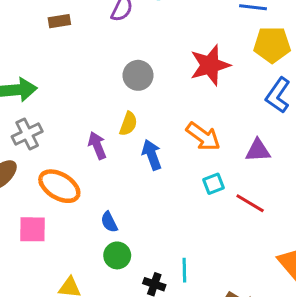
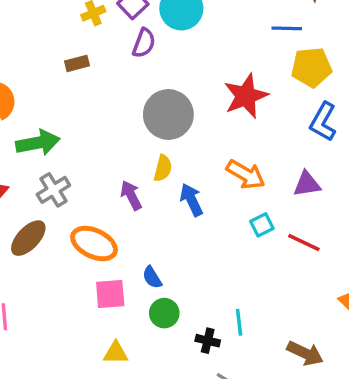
gray circle: (138, 75) -> (168, 114), size x1.5
pink square: (32, 229) -> (110, 294), moved

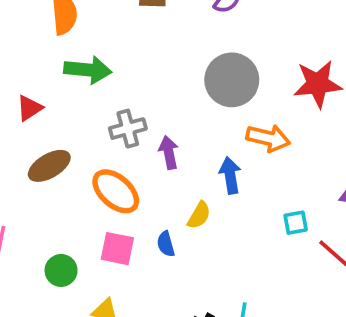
yellow semicircle: (163, 168) -> (199, 215), moved
orange arrow: (246, 174) -> (268, 138), moved, turned -33
gray cross: (53, 190) -> (128, 129), moved
green circle: (164, 313) -> (61, 270), moved

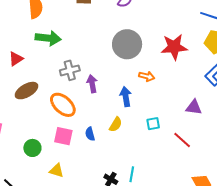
orange arrow: (268, 138) -> (147, 76), size x0.7
yellow semicircle: (199, 215) -> (116, 124), moved
cyan square: (296, 223) -> (153, 124), moved

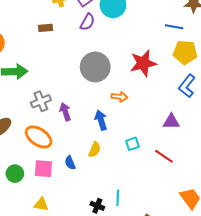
green circle: (32, 148) -> (15, 174), moved

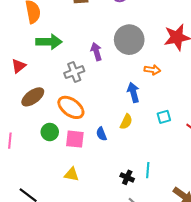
purple arrow: (65, 112) -> (96, 52), moved
green circle: (15, 174) -> (50, 132), moved

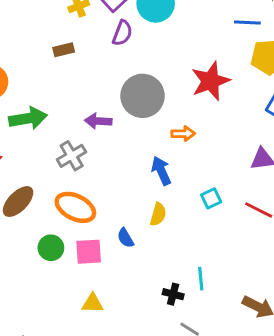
purple arrow: (96, 52) -> (98, 121), turned -60

